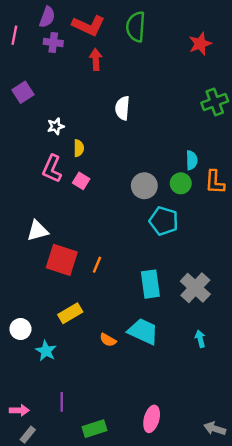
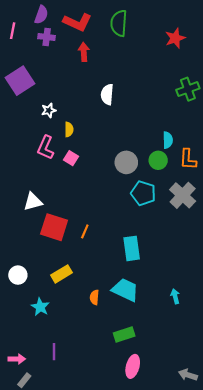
purple square: (23, 92) -> (20, 81), size x1.5
gray cross: (195, 288) -> (183, 195), moved
white circle: (20, 329) -> (18, 275), moved
orange semicircle: (108, 340) -> (94, 297), turned 64
green rectangle: (95, 429) -> (124, 335), moved

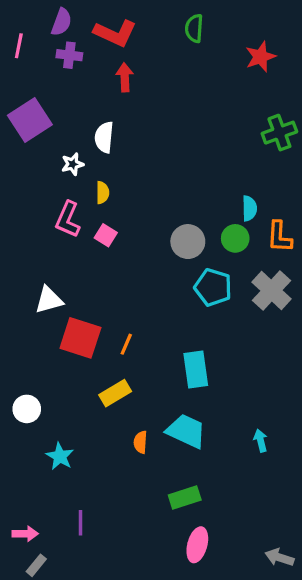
green semicircle: (119, 23) -> (194, 28), moved, size x0.7
white semicircle: (107, 94) -> (104, 137), moved
yellow rectangle: (61, 274) -> (115, 393), moved

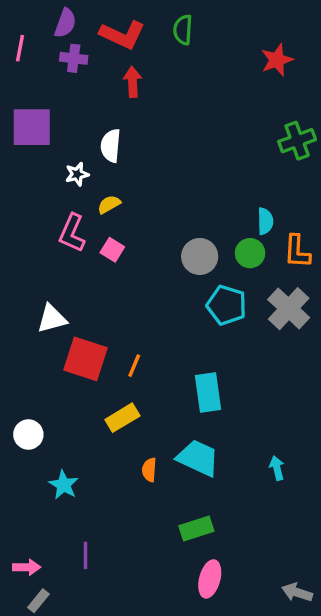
green semicircle: (194, 28) -> (183, 30), moved
purple square: (30, 120) -> (32, 127), turned 33
yellow semicircle: (103, 193) -> (109, 204), turned -120

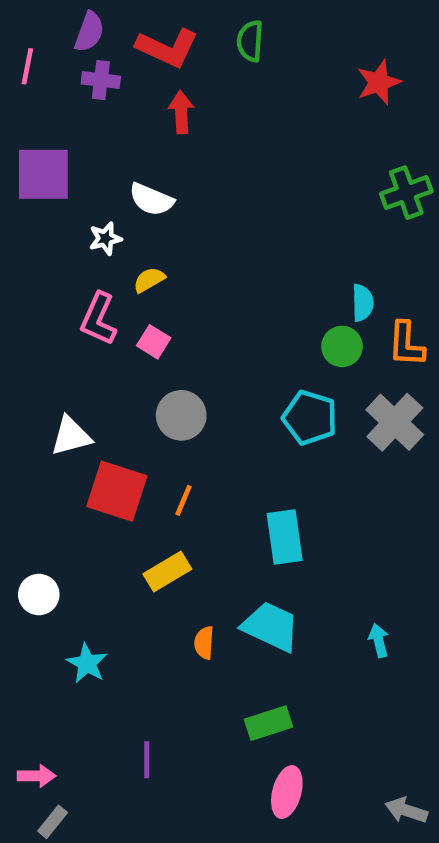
white semicircle: (111, 146) -> (151, 199), turned -72
gray circle: (200, 256) -> (181, 415), moved
purple line: (85, 555) -> (147, 760), moved

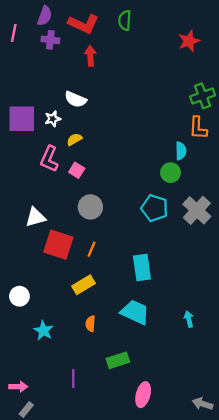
purple square: (43, 174) -> (22, 119), moved
orange L-shape: (406, 344) -> (198, 128), moved
orange semicircle: (204, 643) -> (90, 324), moved
green rectangle: (268, 723) -> (118, 360), moved

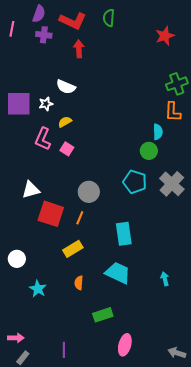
gray circle: (90, 207) -> (89, 192), moved
purple line: (73, 379) -> (64, 350), moved

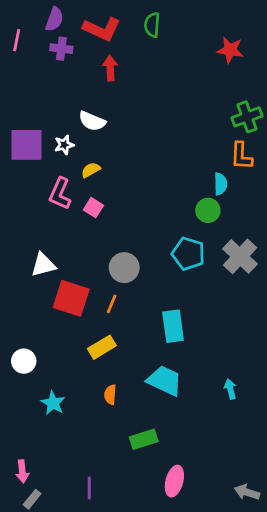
red star: (165, 36) -> (230, 50), turned 30
pink arrow: (16, 338) -> (22, 471), turned 84

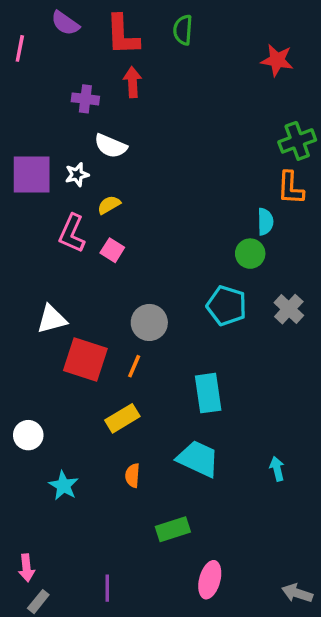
purple semicircle: (54, 19) -> (65, 23), turned 105
red L-shape: (102, 29) -> (122, 35), turned 63
purple cross: (61, 49) -> (85, 99), moved
gray cross: (240, 256) -> (289, 309), size x0.7

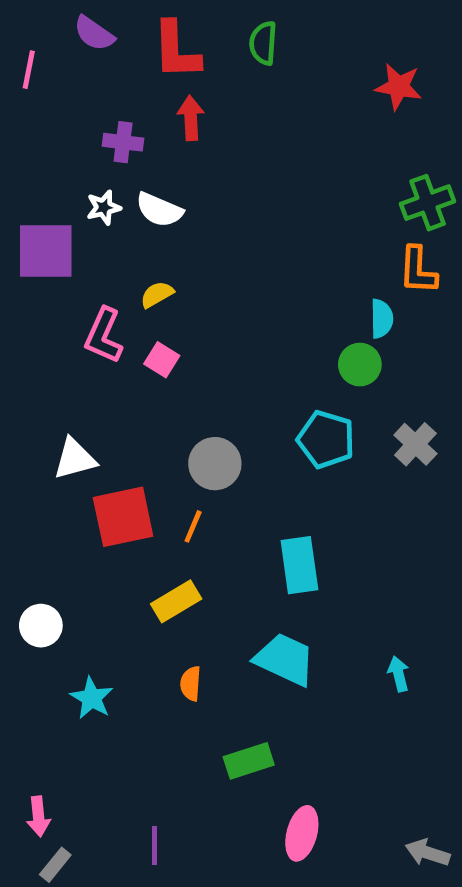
white star: (77, 175) -> (104, 207), moved
red square: (85, 359) -> (123, 517), turned -30

